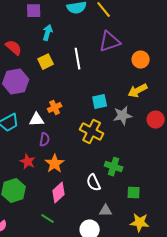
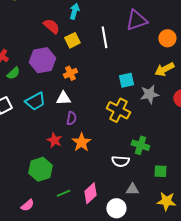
red semicircle: (14, 48) -> (51, 26), moved
orange cross: (55, 108) -> (70, 73), moved
white semicircle: (94, 183) -> (120, 161), turned -60
pink diamond: (59, 193) -> (90, 193), moved
green line: (48, 219) -> (63, 193), moved, turned -56

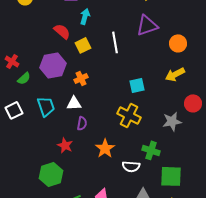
gray star: (149, 94) -> (172, 121), moved
cyan trapezoid: (35, 101) -> (46, 106), turned -80
orange star: (81, 142) -> (105, 148), moved
green square: (160, 171) -> (171, 176), size x1.6

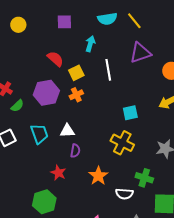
cyan arrow: (85, 16) -> (90, 44), moved
orange cross: (81, 78) -> (76, 95), moved

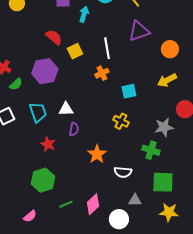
cyan arrow: (90, 44) -> (84, 14), moved
orange cross: (76, 95) -> (102, 73), moved
yellow cross: (122, 143) -> (121, 121), size x0.7
red star: (58, 173) -> (48, 144), moved
green cross: (144, 178) -> (151, 150), moved

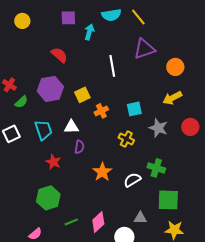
yellow square: (75, 51) -> (82, 95), moved
orange cross: (102, 73) -> (101, 111), moved
gray star: (164, 127) -> (158, 128), moved, turned 30
white semicircle: (123, 172) -> (132, 180), moved, turned 144

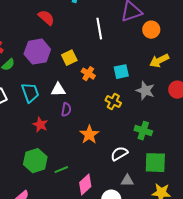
orange circle: (175, 67) -> (151, 30), moved
orange cross: (101, 111) -> (88, 74), turned -32
white semicircle: (132, 180) -> (119, 154), moved
green line: (71, 222) -> (61, 170), moved

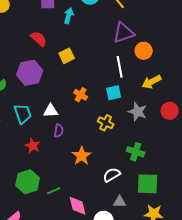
white line: (99, 29) -> (120, 67), moved
yellow square: (69, 58) -> (67, 56), moved
pink diamond: (85, 185) -> (78, 206), turned -60

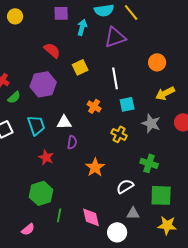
purple triangle: (124, 33) -> (115, 37), moved
white line: (120, 67) -> (115, 78), moved
green line: (54, 191) -> (59, 215), moved, turned -56

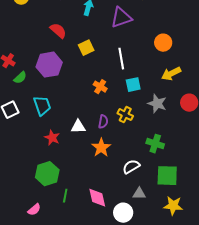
white triangle: (64, 122) -> (78, 127), moved
purple semicircle: (72, 142) -> (103, 122), moved

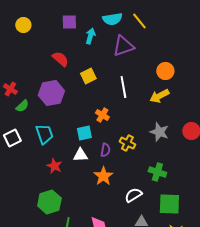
yellow arrow: (171, 74) -> (159, 96), moved
cyan square: (133, 85) -> (84, 133), moved

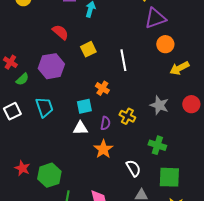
purple triangle: (123, 46) -> (155, 18), moved
yellow arrow: (159, 96) -> (179, 68), moved
red star: (54, 166) -> (22, 168), moved
white semicircle: (133, 195) -> (133, 168), turned 90

